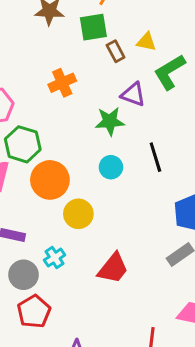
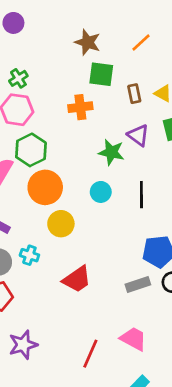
green square: (93, 27) -> (101, 74), moved
cyan cross: (55, 258) -> (29, 255), turned 36

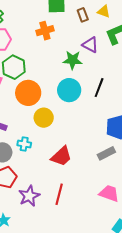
cyan circle: (101, 192) -> (69, 90), size x1.5
black line: (141, 195) -> (99, 88), turned 30
purple star: (23, 345) -> (29, 196), moved
red line: (90, 354) -> (59, 194), moved

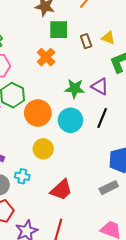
orange cross: (45, 31) -> (46, 57), turned -30
purple triangle: (90, 45) -> (100, 86), moved
orange circle: (28, 93) -> (38, 113), moved

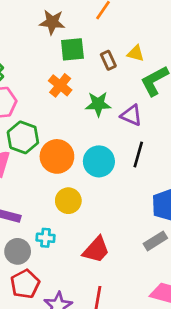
green star: (75, 89) -> (98, 104), moved

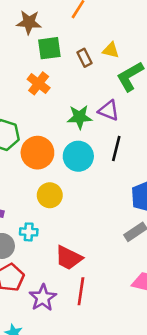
green star: (98, 104) -> (80, 117), moved
red trapezoid: (96, 250) -> (69, 258), moved, turned 76

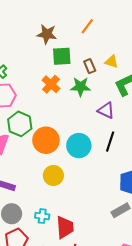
green star: (80, 117) -> (80, 87), moved
cyan cross: (29, 232) -> (42, 216), moved
red trapezoid: (69, 258) -> (65, 227), turned -125

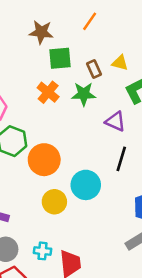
cyan circle: (79, 146) -> (86, 185), moved

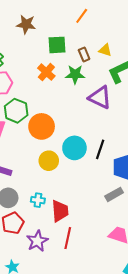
brown star: (41, 32) -> (26, 24), moved
purple triangle: (115, 121) -> (100, 97), size x1.4
black line: (121, 159) -> (100, 149), moved

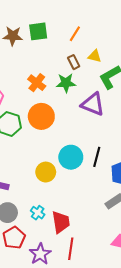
orange line: (82, 16) -> (75, 34), moved
green square: (57, 45) -> (38, 31), moved
orange circle: (42, 126) -> (41, 116), moved
cyan cross: (38, 200) -> (38, 213), turned 32

